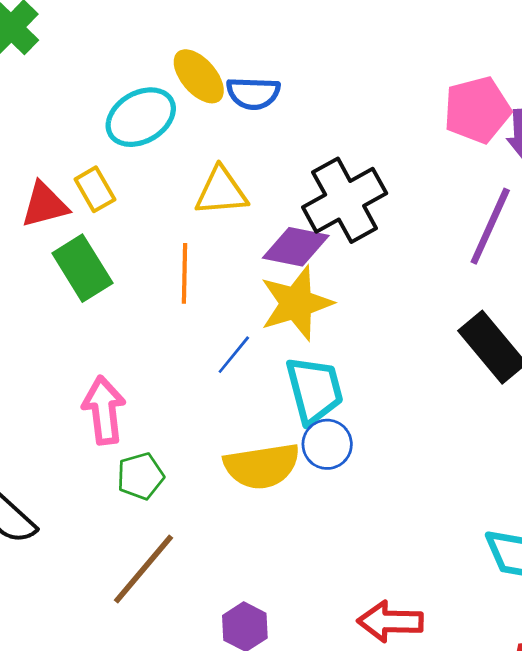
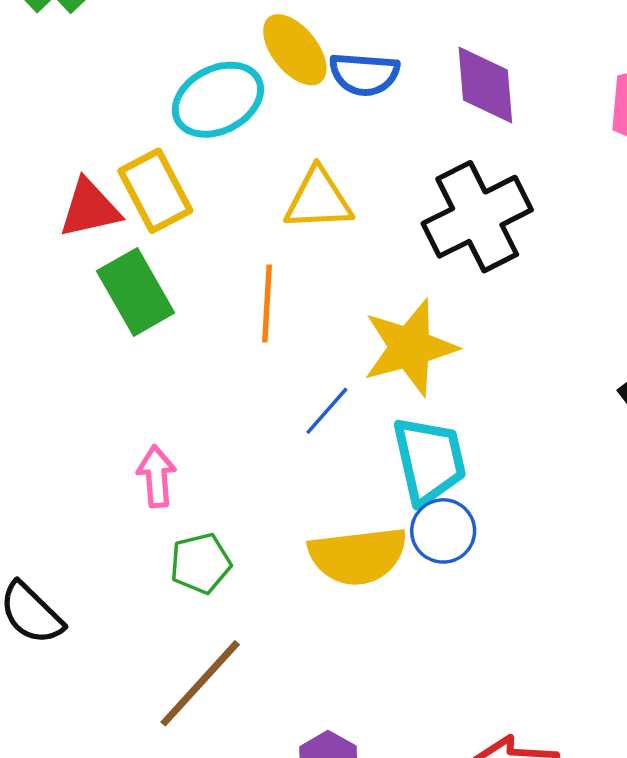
yellow rectangle: (95, 189) -> (155, 191), size x1.4
purple diamond: (296, 247) -> (485, 85), moved, turned 72
pink arrow: (104, 410) -> (157, 476), size x0.7

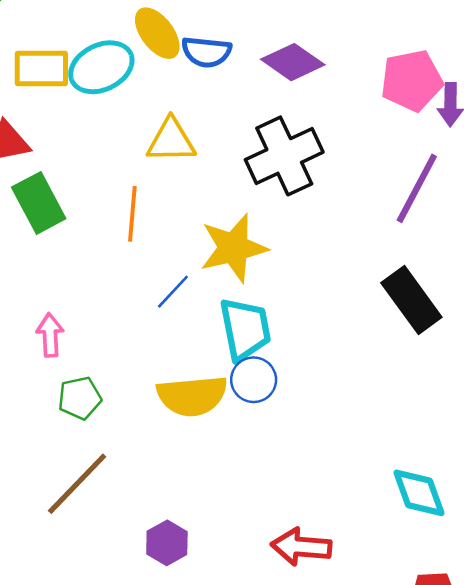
purple diamond: (485, 85) -> (293, 62), turned -52
yellow rectangle: (155, 191) -> (41, 69), moved, turned -64

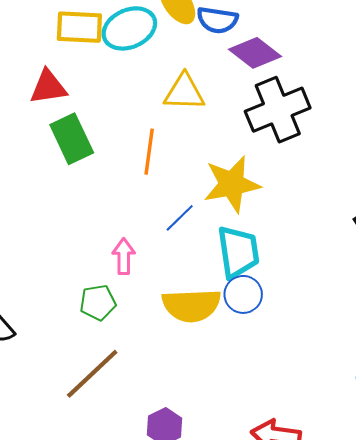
purple diamond: (293, 62) -> (255, 53), moved
pink arrow: (50, 335) -> (124, 256), moved

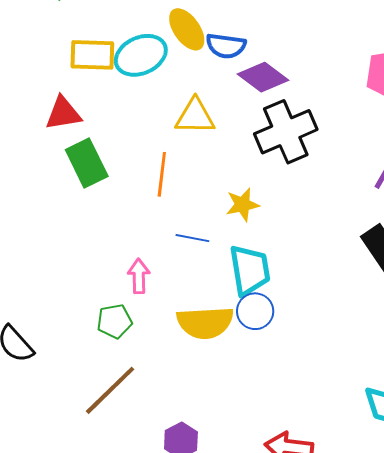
yellow star: (232, 184) -> (242, 205), size x0.6
blue line: (180, 218) -> (192, 238), turned 56

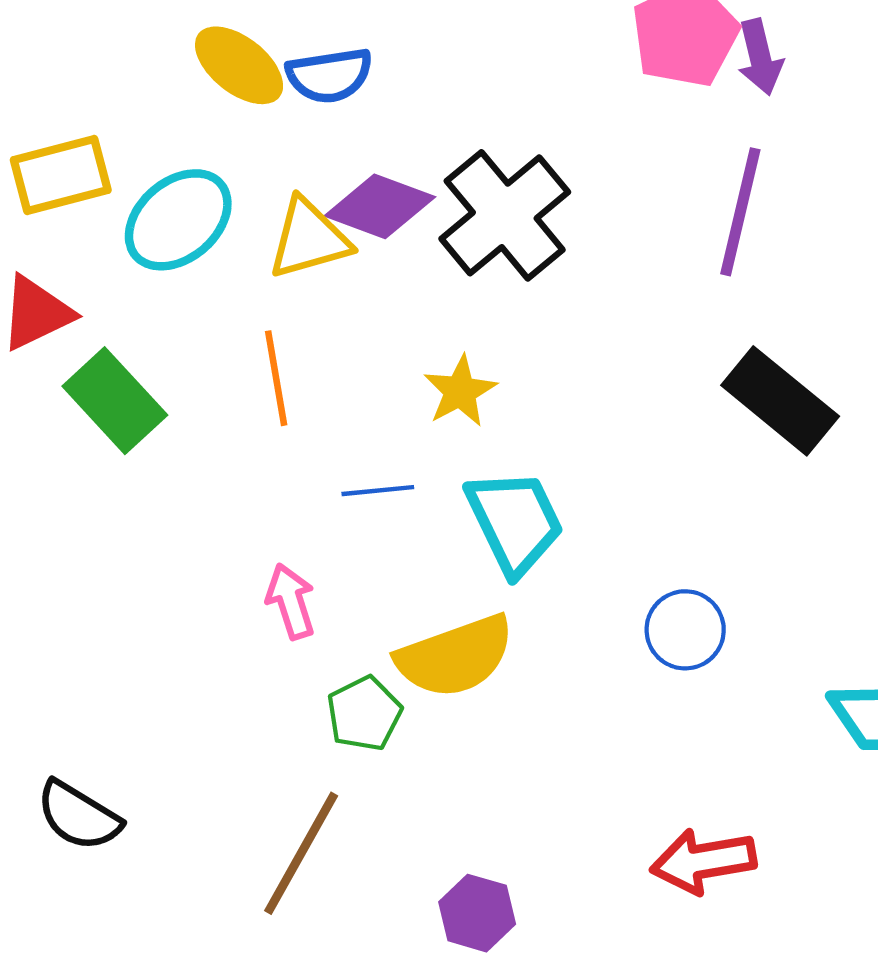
cyan ellipse: (141, 55) -> (178, 220), moved
purple diamond: (263, 77) -> (380, 206), moved
blue circle: (255, 311) -> (685, 630), moved
green pentagon: (114, 321) -> (364, 714), moved

